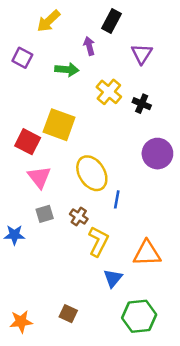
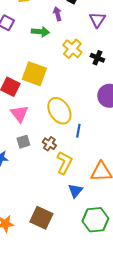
brown square: (68, 314) -> (41, 218), size x1.6

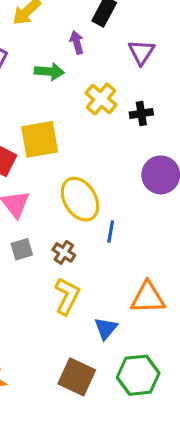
black cross: (97, 58) -> (141, 114), turned -32
yellow square: (34, 74) -> (40, 139), turned -30
yellow L-shape: (64, 163) -> (67, 296), moved
brown square: (41, 218) -> (77, 377), moved

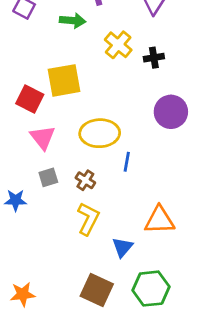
yellow ellipse: (80, 199) -> (100, 133), turned -60

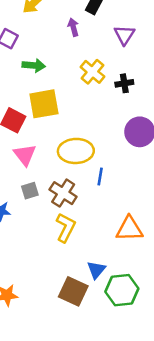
green arrow: (73, 21) -> (34, 65), moved
brown cross: (85, 180) -> (63, 193), size x1.5
blue triangle: (122, 247) -> (96, 270), moved

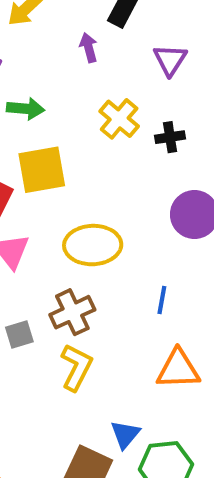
blue line: (100, 177) -> (162, 300), moved
gray square: (30, 191) -> (19, 335), moved
brown cross: (63, 193) -> (72, 312), turned 32

